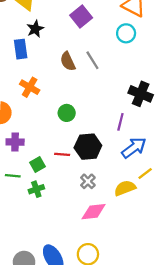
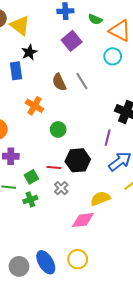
orange cross: (30, 87) -> (34, 106), moved
gray cross: (88, 181) -> (61, 188), moved
yellow semicircle: (125, 188) -> (100, 198), moved

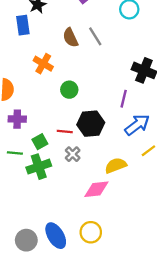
green cross: (30, 199) -> (39, 167), size x1.5

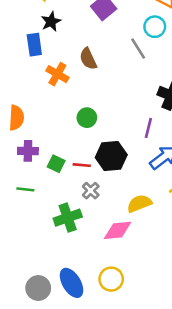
gray line: (95, 36) -> (138, 48), moved
orange cross: (43, 64) -> (57, 74), moved
green square: (40, 142) -> (56, 164), moved, turned -35
green cross: (39, 167) -> (68, 218), moved

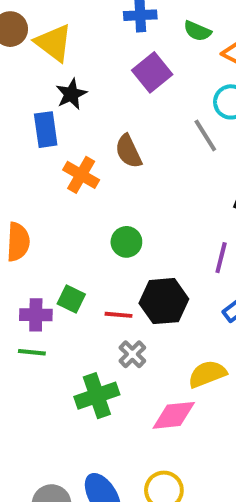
purple cross: (28, 151) -> (36, 315), moved
green square: (56, 164) -> (71, 299), moved

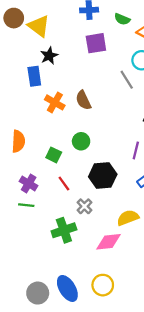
purple square: (152, 72) -> (96, 43), turned 30
brown semicircle: (128, 151) -> (83, 100), moved
green square: (71, 299) -> (54, 155), moved
purple cross: (36, 315) -> (29, 183), turned 30
red line: (119, 315) -> (64, 183), moved, turned 49

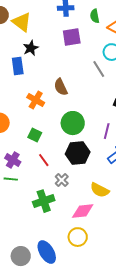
green semicircle: (122, 19) -> (95, 16), turned 56
orange cross: (55, 102) -> (36, 100), moved
green circle: (81, 141) -> (73, 123), moved, size x1.5
yellow semicircle: (128, 218) -> (100, 190), turned -132
yellow circle: (103, 285) -> (78, 237), moved

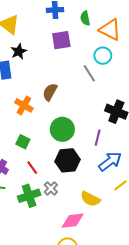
brown semicircle: (61, 87) -> (50, 92), turned 54
green cross: (44, 201) -> (29, 196), moved

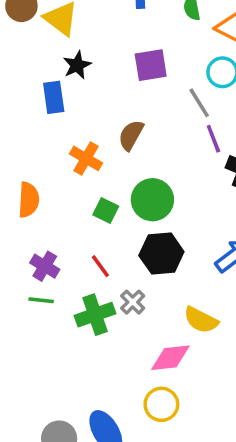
purple square: (61, 40) -> (151, 65), moved
purple line: (98, 138) -> (213, 139), moved, turned -35
green square: (23, 142) -> (106, 211), moved

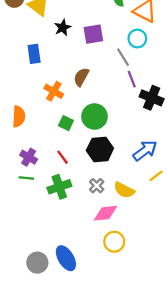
black star: (77, 65) -> (63, 28), moved
gray cross: (133, 302) -> (97, 186), moved
yellow circle: (161, 404) -> (114, 242), moved

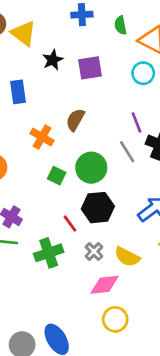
gray line: (123, 57) -> (127, 152), moved
red line: (63, 157) -> (70, 224), moved

